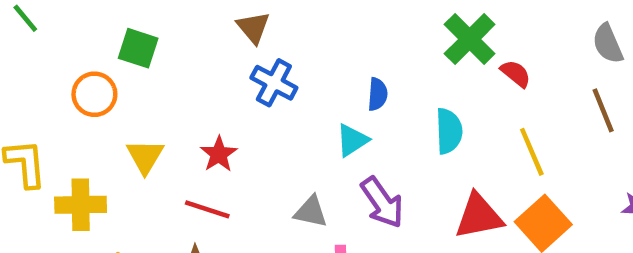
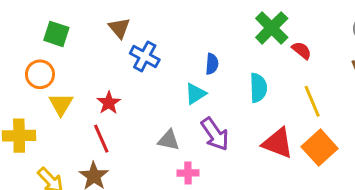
brown triangle: (253, 27) -> (119, 28), moved
orange circle: (94, 94) -> (40, 74), moved
red line: (207, 209) -> (101, 139), turned 48
red triangle: (479, 216) -> (278, 143), turned 32

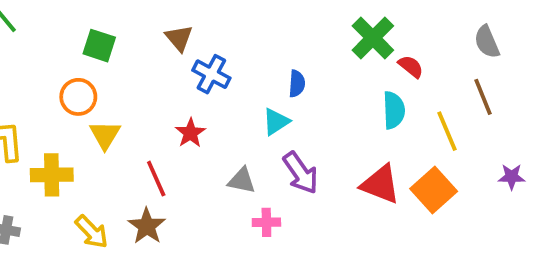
cyan semicircle: (258, 88) -> (394, 110), moved
yellow line: (312, 101) -> (447, 131), moved
red star: (109, 103) -> (190, 133), moved

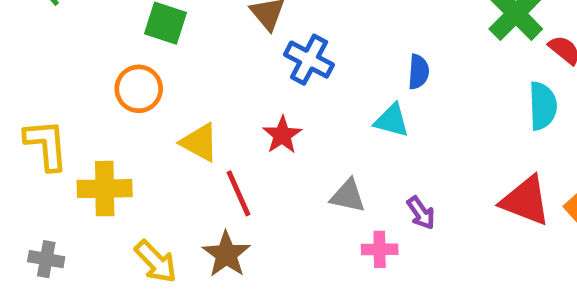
cyan triangle: (276, 122) -> (392, 120), turned 48
yellow triangle: (105, 135) -> (200, 142), moved, turned -32
purple arrow: (301, 173) -> (421, 213), moved, size x0.6

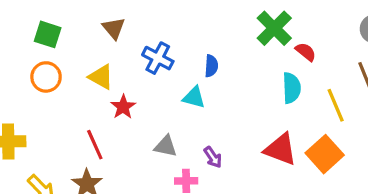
blue cross: (309, 60) -> (158, 58), moved
orange circle: (139, 89) -> (46, 77), moved
yellow triangle: (200, 142) -> (101, 77), moved

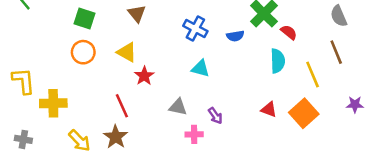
blue cross: (158, 58) -> (195, 28), moved
blue semicircle: (211, 66) -> (235, 36), moved, turned 77
red triangle: (281, 149) -> (269, 109), size x0.6

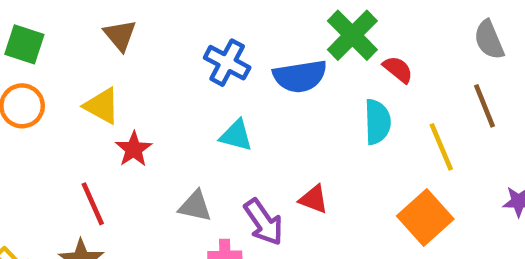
blue semicircle: (235, 36) -> (300, 76), size x1.6
red triangle: (269, 109) -> (314, 199), moved
purple arrow: (215, 116) -> (264, 222), size x1.5

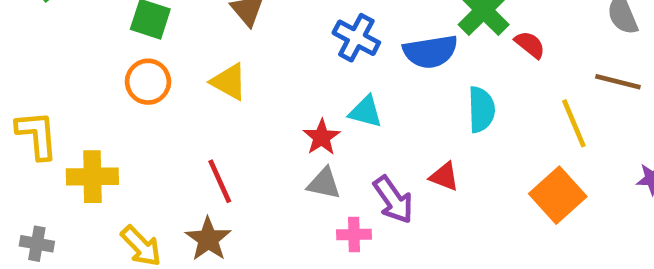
brown line: (484, 106) -> (618, 82), turned -54
cyan semicircle: (377, 122) -> (481, 109), moved
red star: (134, 149) -> (322, 137), moved

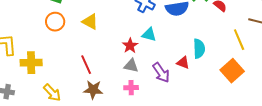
cyan semicircle: (481, 109) -> (199, 49), moved
pink cross: (354, 234) -> (131, 88), moved
brown star: (208, 239) -> (93, 90), moved, turned -30

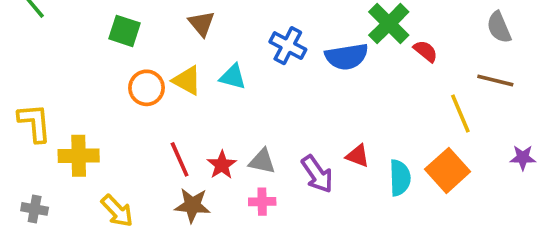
orange circle: (55, 22) -> (147, 88), moved
cyan triangle: (149, 35) -> (233, 77), moved
red star: (130, 46) -> (222, 165), moved
cyan semicircle: (199, 49) -> (400, 178), moved

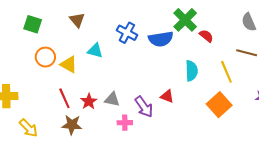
yellow triangle: (187, 80) -> (69, 64), moved
cyan semicircle: (400, 178) -> (192, 71), moved
pink cross: (262, 202) -> (125, 123), moved

